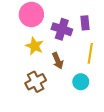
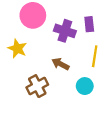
yellow star: (35, 46) -> (17, 49), moved
brown arrow: (58, 61) -> (60, 64), turned 140

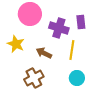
yellow line: (95, 56) -> (72, 50), moved
brown arrow: (60, 64) -> (44, 53), moved

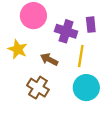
brown cross: (34, 78) -> (38, 88), turned -30
cyan circle: (77, 78) -> (86, 88), size x1.5

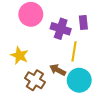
yellow star: (18, 49) -> (19, 56), moved
brown arrow: (49, 59) -> (58, 70), moved

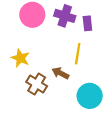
purple cross: (61, 29) -> (65, 16), moved
cyan circle: (79, 80) -> (90, 96), moved

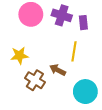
yellow star: (20, 58) -> (19, 56), turned -30

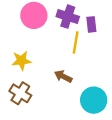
yellow line: (74, 51) -> (76, 43), moved
brown cross: (35, 80) -> (20, 93), moved

